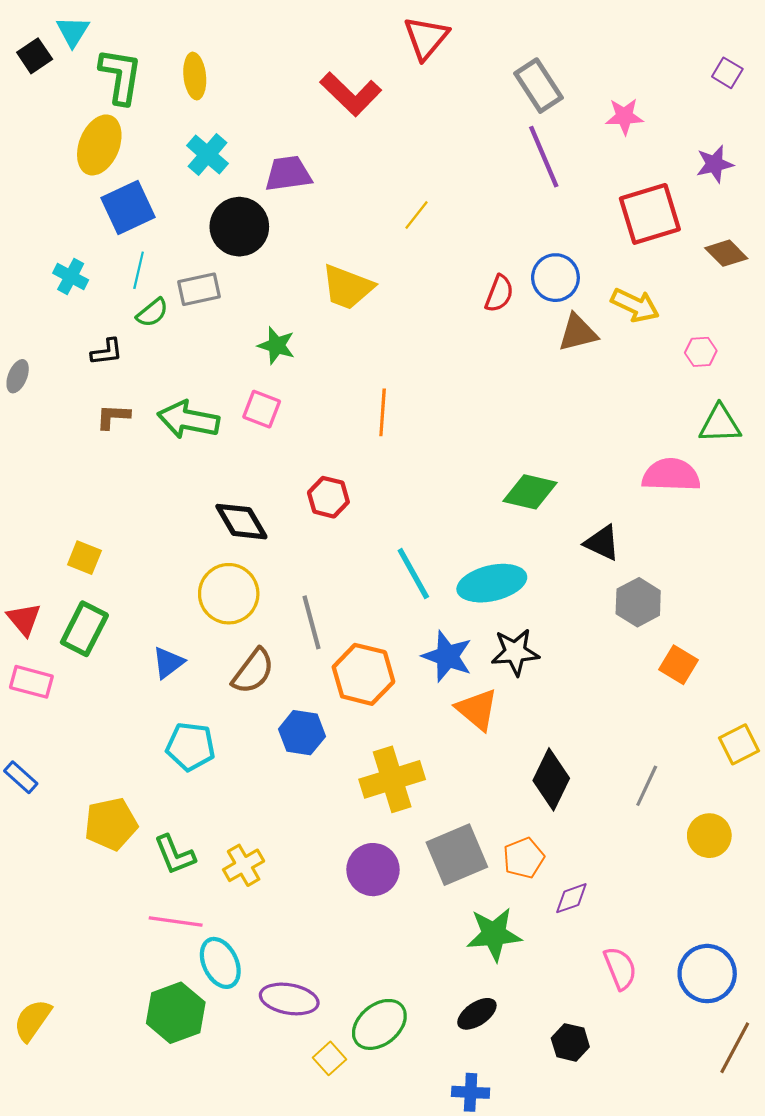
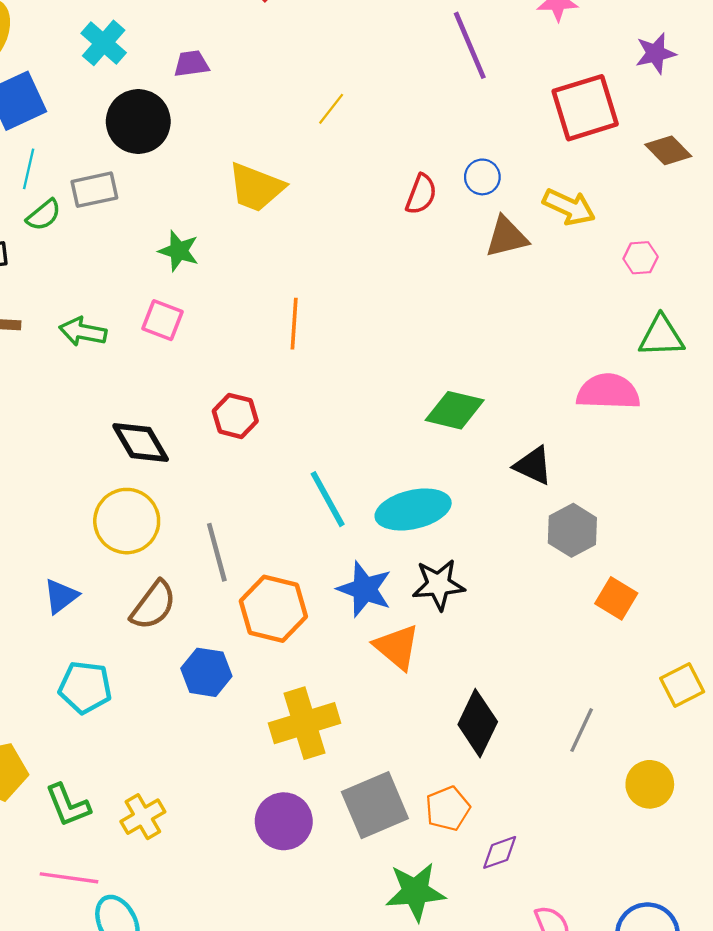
purple trapezoid: (288, 174) -> (191, 64), size x0.7
blue circle: (555, 278) -> (482, 177), size x0.7
green arrow: (188, 420) -> (83, 332), size x0.7

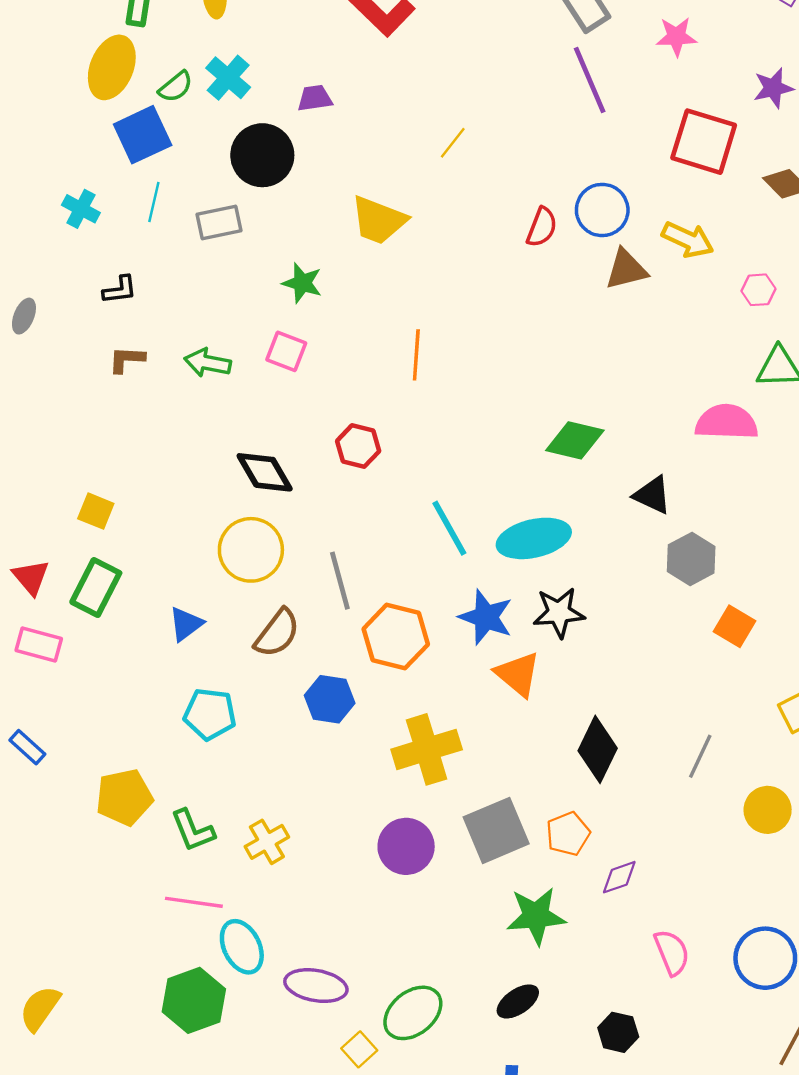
red square: (585, 108) -> (704, 142), turned 34
blue circle: (482, 177) -> (602, 210), size x1.5
green semicircle: (44, 215) -> (176, 87), moved

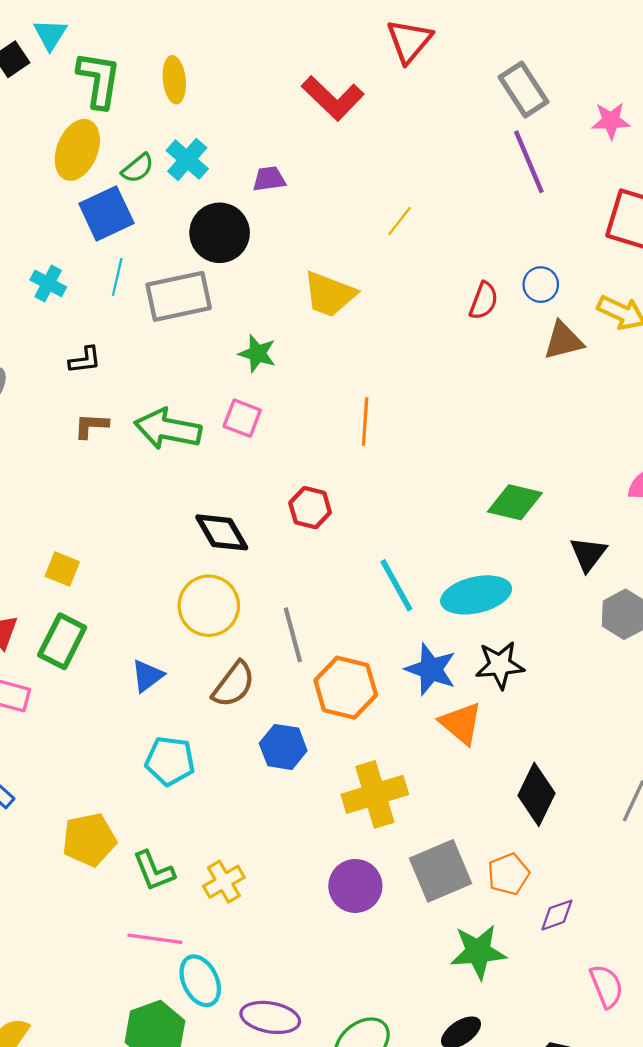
blue circle: (602, 210) -> (541, 285), size x0.7
gray rectangle: (219, 223) -> (179, 296), size x1.5
green arrow: (208, 363) -> (168, 429), size x1.5
black triangle: (652, 495) -> (588, 554), turned 42

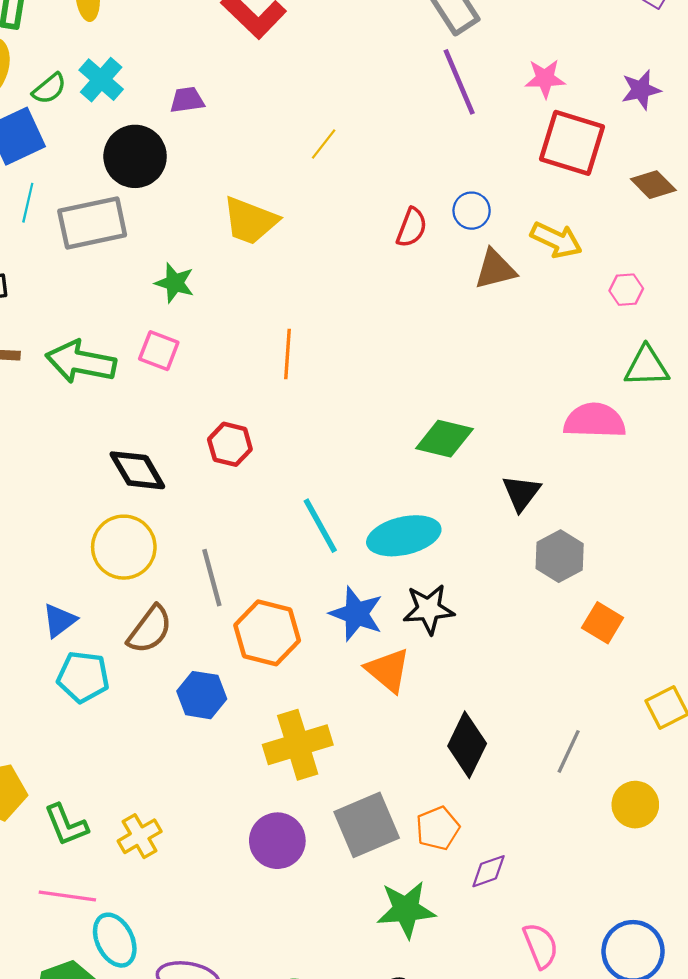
pink star: (611, 121) -> (545, 78), moved
cyan pentagon: (170, 761) -> (83, 677), moved

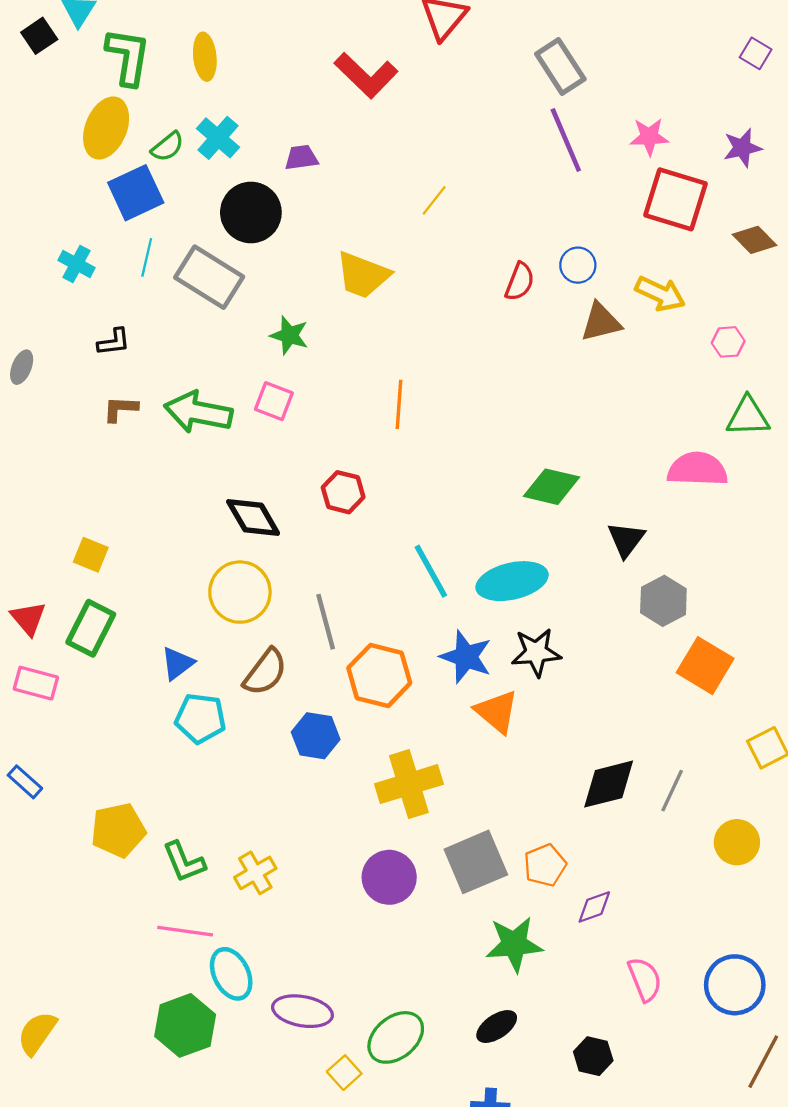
gray rectangle: (92, 223) -> (209, 277), turned 44
orange square: (603, 623) -> (705, 666), size x1.4
black diamond: (467, 745) -> (609, 784), moved, turned 50

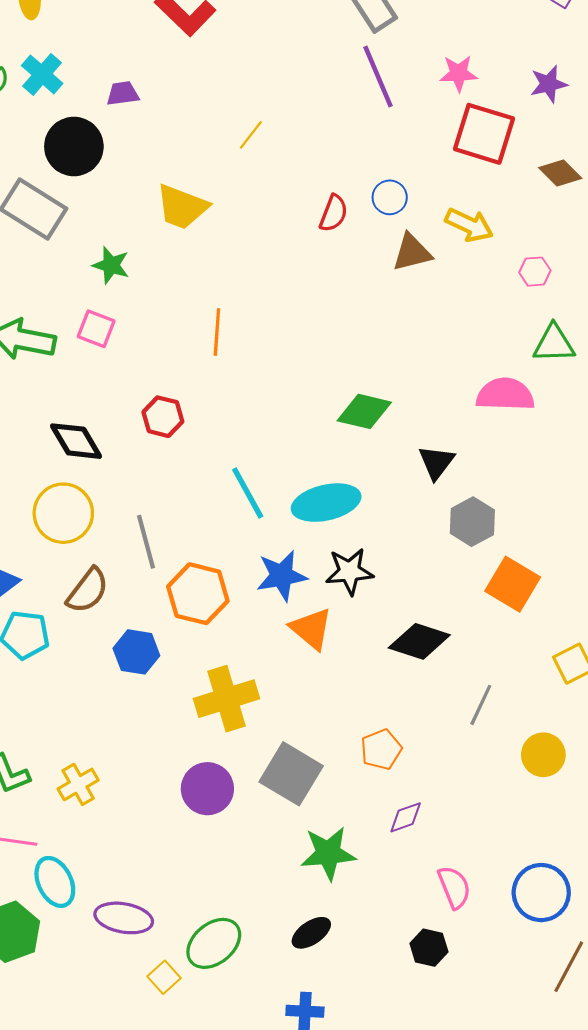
blue star: (466, 657) -> (282, 576), turned -30
black diamond: (609, 784) -> (419, 641), moved, turned 32
gray square: (476, 862) -> (291, 774), turned -36
orange pentagon: (545, 865) -> (381, 749), moved
black hexagon: (593, 1056) -> (429, 948), moved

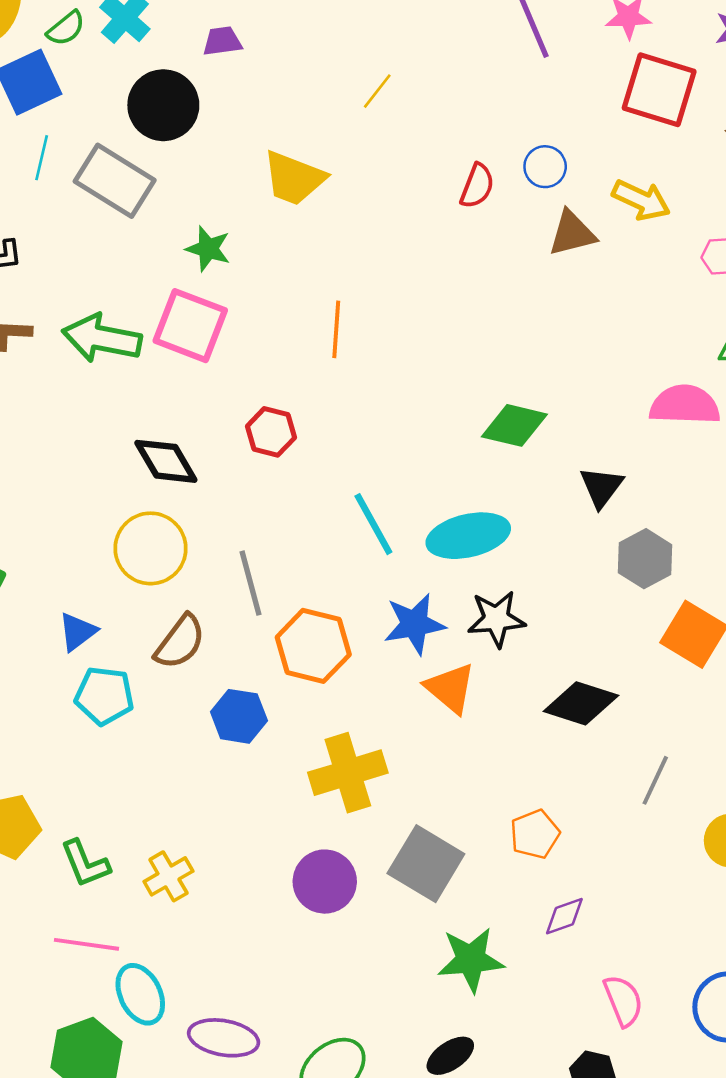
pink square: (96, 329) -> (190, 326), size x1.6

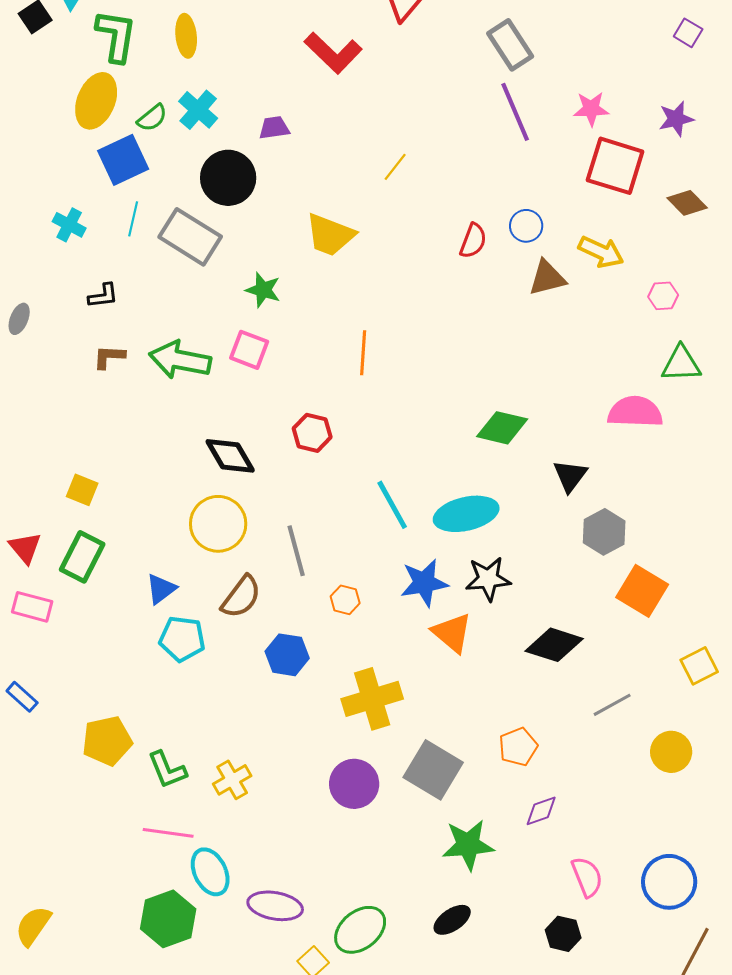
pink square: (190, 326) -> (249, 350), size x0.7
orange hexagon: (313, 646) -> (345, 600), size x0.5
gray line: (655, 780) -> (612, 705), turned 36

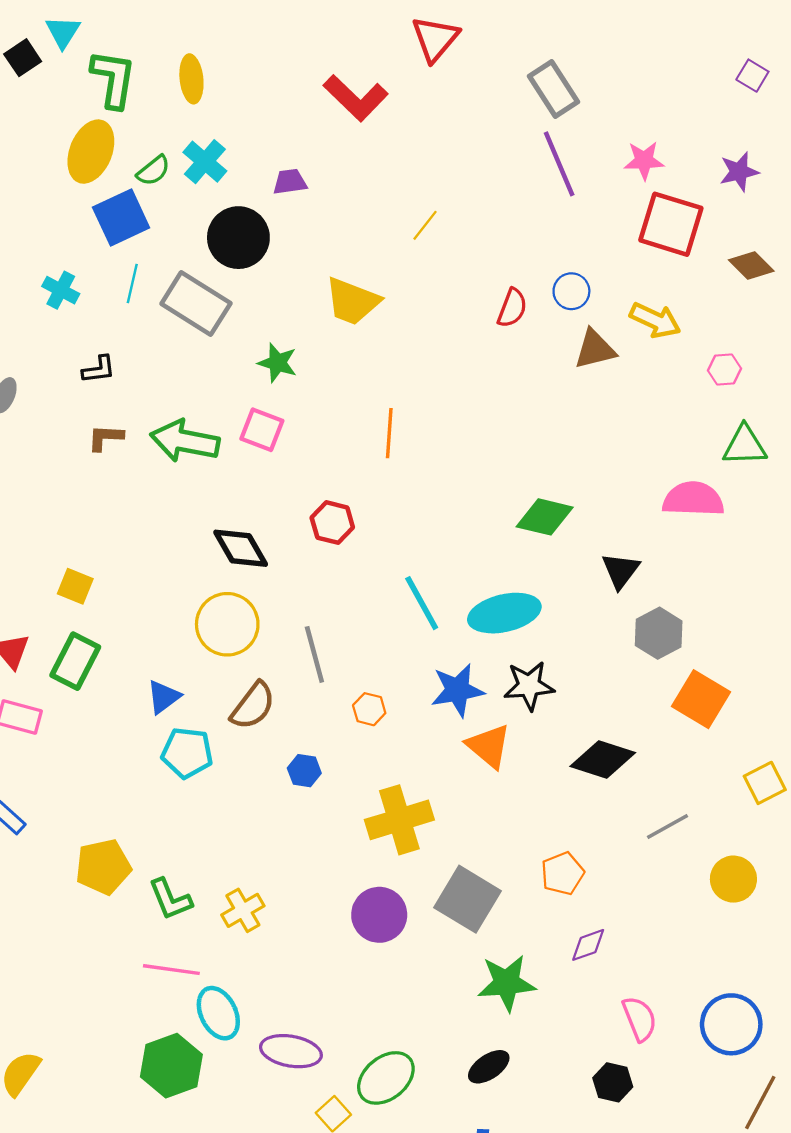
blue hexagon: (287, 655) -> (304, 771), size x0.7

